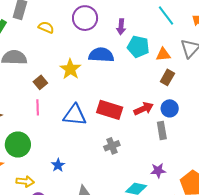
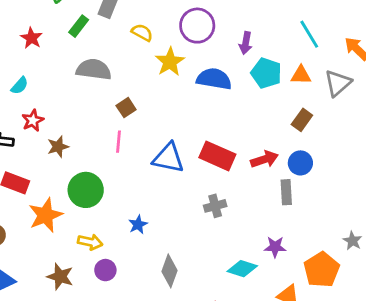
orange triangle: (163, 54) -> (301, 75), moved
yellow star: (70, 69) -> (170, 62), moved

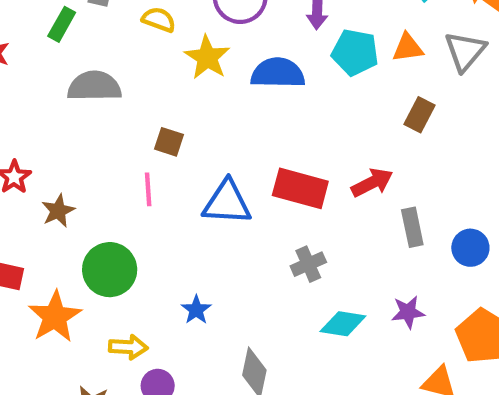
brown square: (126, 108) -> (169, 142), moved, turned -30
blue circle: (300, 163) -> (470, 248), moved
cyan diamond: (242, 269) -> (343, 324), moved

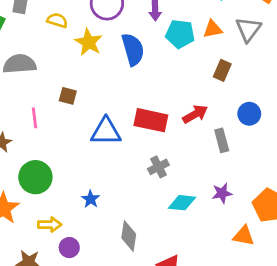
blue semicircle: (278, 73) -> (133, 49), turned 76
pink line: (148, 189) -> (34, 118), moved
blue circle: (470, 248) -> (249, 114), moved

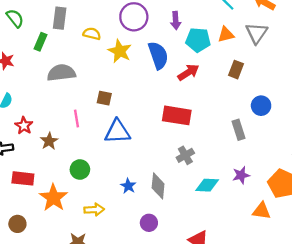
red arrow: (195, 114) -> (188, 72), moved
blue triangle: (106, 131) -> (117, 132), moved
green circle: (35, 177) -> (80, 169), size x0.7
gray diamond: (129, 236) -> (158, 186), moved
purple circle: (69, 248) -> (149, 223), moved

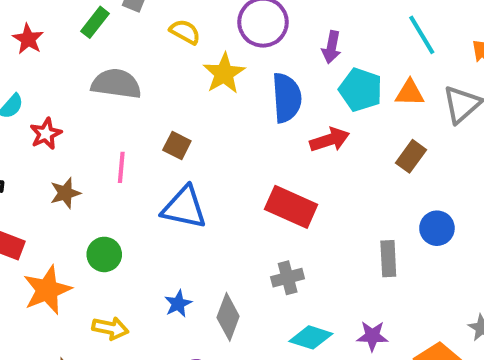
red star: (24, 126) -> (46, 134), moved

